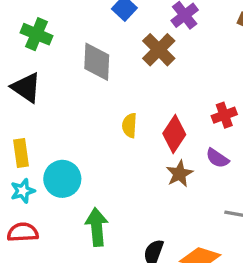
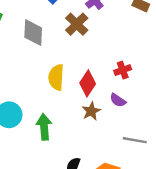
yellow semicircle: (130, 125) -> (56, 77), size x1.5
green arrow: (97, 227) -> (44, 127), moved

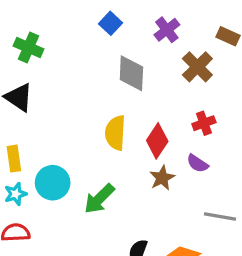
brown cross: (77, 24) -> (197, 67), moved
gray diamond: (33, 33) -> (131, 73), moved
green arrow: (44, 127) -> (99, 199), turned -130

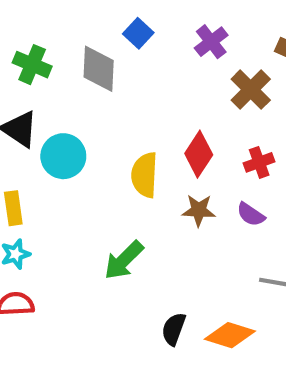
gray diamond: (131, 73) -> (99, 69), moved
red diamond: (157, 141) -> (199, 154), moved
brown star: (162, 178) -> (199, 210), moved, turned 30
cyan circle: (53, 183) -> (63, 156), moved

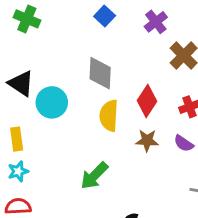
green cross: (32, 65) -> (27, 19), moved
gray diamond: (99, 69) -> (100, 73), moved

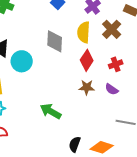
yellow semicircle: (109, 116) -> (84, 32), moved
green arrow: (94, 176) -> (51, 111), turned 75

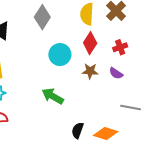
gray diamond: (55, 41) -> (42, 17), moved, turned 30
cyan circle: (22, 61) -> (60, 55), moved

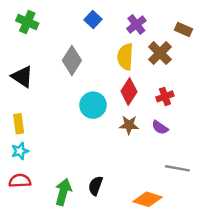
green arrow: (53, 96) -> (63, 192), moved, turned 75
black semicircle: (78, 130) -> (95, 186), moved

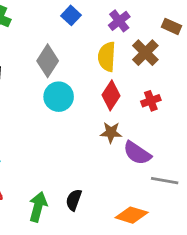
cyan circle: (93, 105) -> (59, 97), moved
purple semicircle: (160, 127) -> (137, 153), moved, size x1.5

